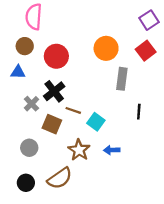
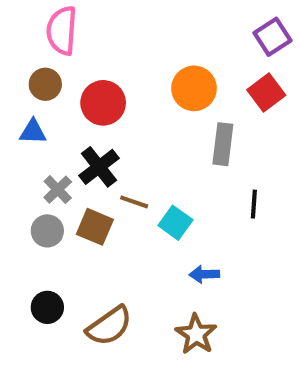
gray circle: (29, 148) -> (47, 231), moved
brown star: (79, 150) -> (196, 334), moved
black circle: (26, 183) -> (47, 307), moved

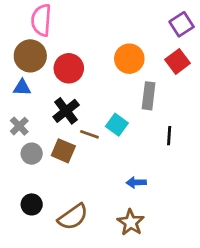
brown circle: (45, 84) -> (30, 56), size x1.5
gray cross: (58, 190) -> (19, 126), moved
cyan square: (175, 223) -> (117, 125), moved

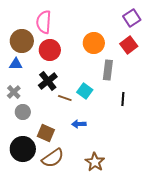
pink semicircle: (41, 20) -> (44, 22), moved
brown square: (63, 151) -> (46, 133), moved
blue arrow: (136, 182) -> (79, 124), moved
black circle: (32, 204) -> (23, 149), size x1.6

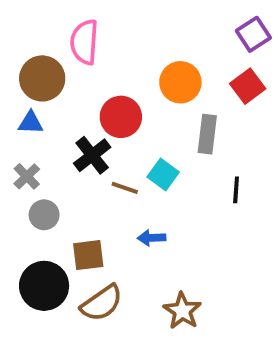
red circle: (50, 50) -> (121, 117), moved
brown square: (46, 133) -> (88, 255), turned -30

